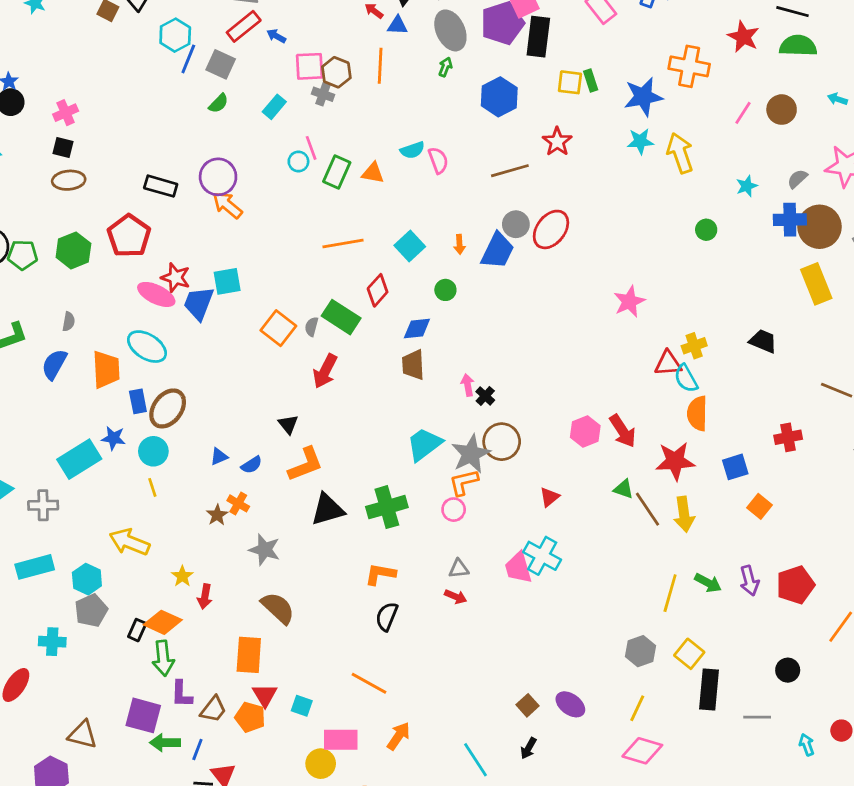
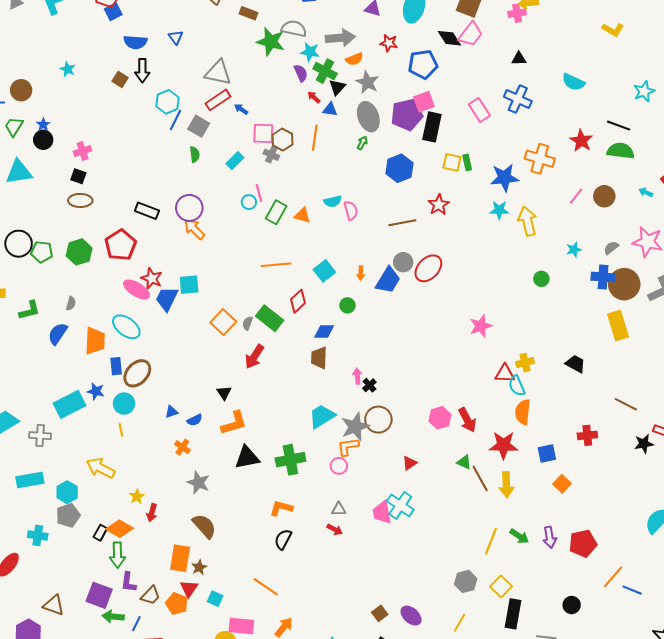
green semicircle: (219, 103) -> (195, 154), turned -56
brown star: (217, 515) -> (199, 567), moved

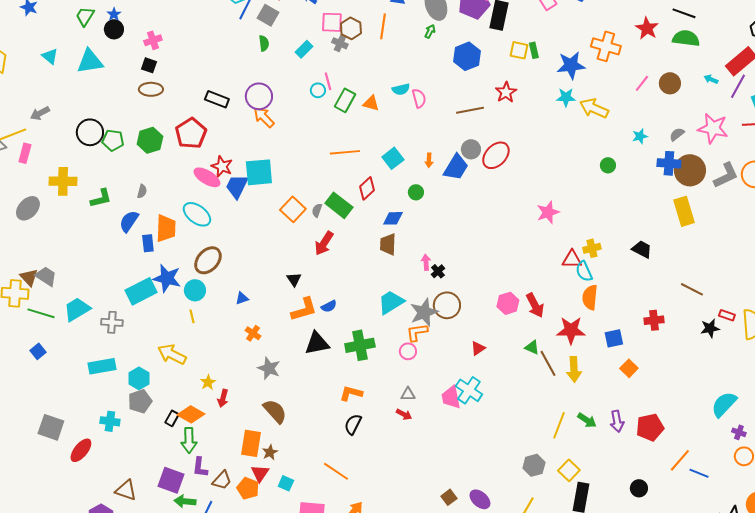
yellow arrow: (527, 221) -> (594, 108), turned -52
cyan square: (189, 285) -> (259, 172), size x1.4
blue rectangle: (116, 366) -> (148, 243), moved
blue star: (96, 391) -> (167, 278), size x1.6
blue semicircle: (195, 420) -> (329, 306), moved

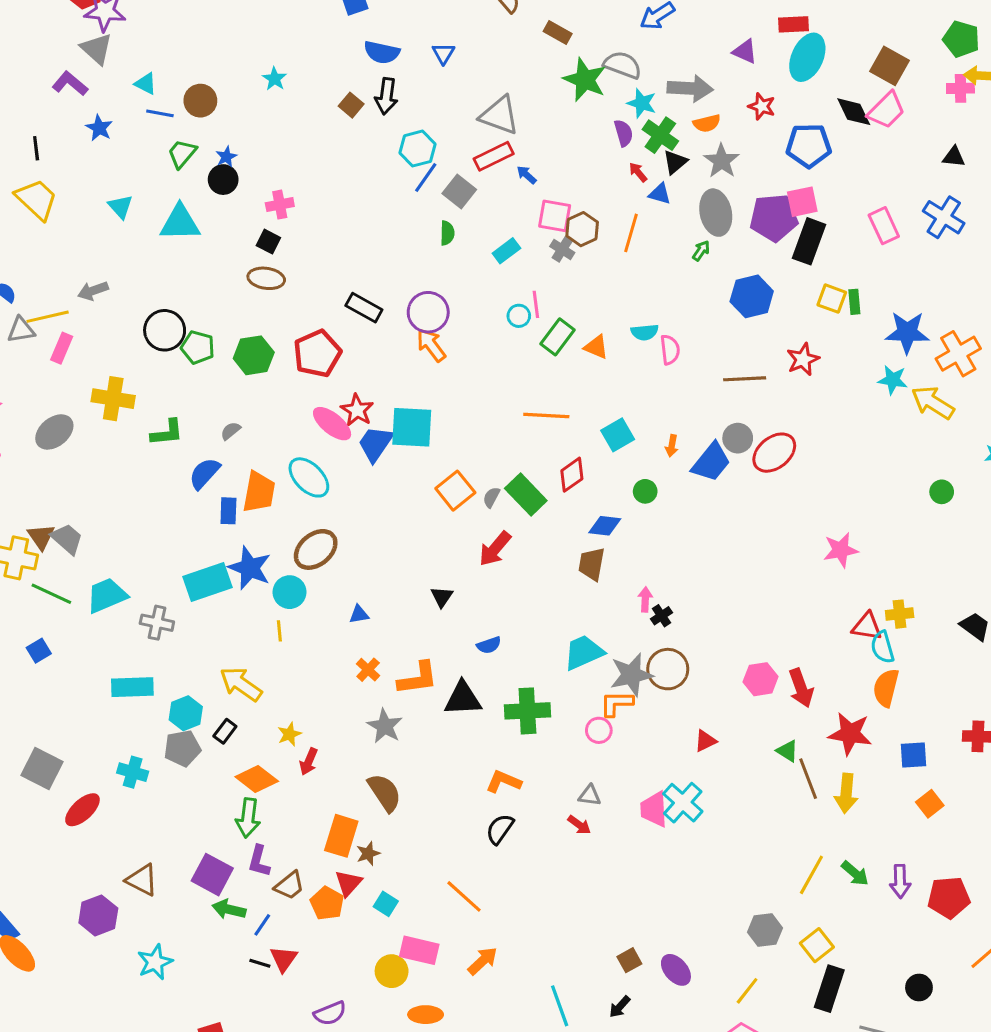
orange cross: (606, 46) -> (958, 354), moved, turned 36
gray semicircle: (142, 191) -> (231, 431), turned -152
orange L-shape: (304, 309) -> (418, 678), moved
black rectangle: (172, 418) -> (225, 731), moved

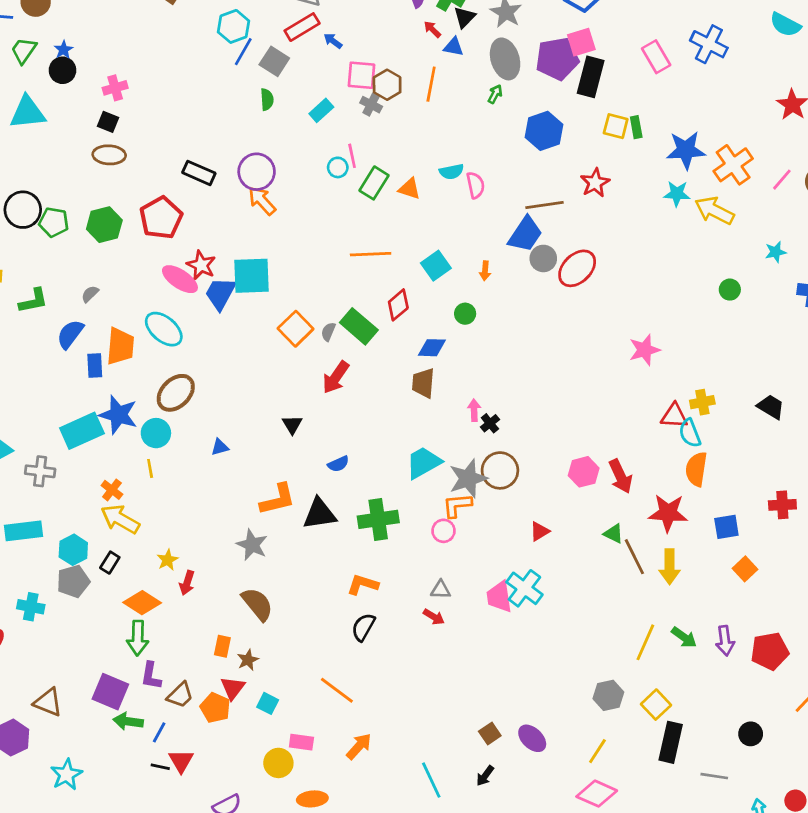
blue trapezoid: (711, 462) -> (525, 234), moved
orange cross: (368, 670) -> (112, 490), moved
orange rectangle: (341, 836) -> (222, 646), size x0.6
pink rectangle: (419, 950) -> (301, 742), size x0.7

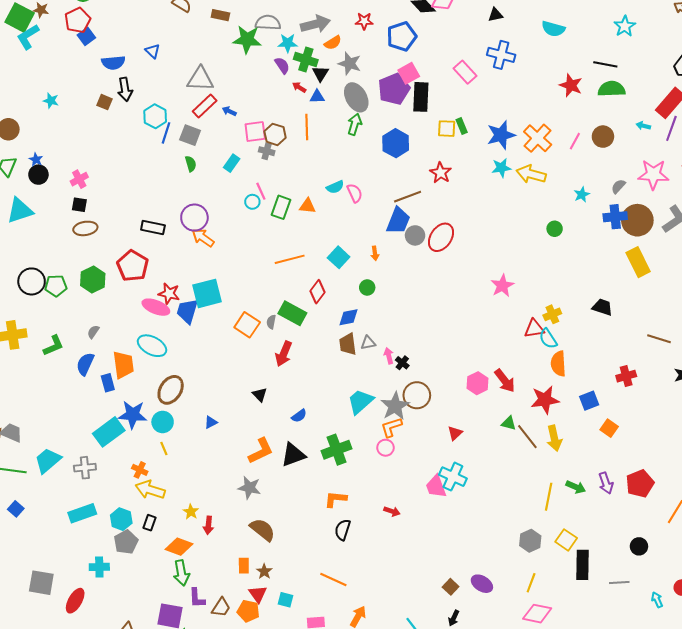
green arrow: (495, 94) -> (355, 124), size x1.5
gray triangle: (441, 590) -> (368, 343), moved

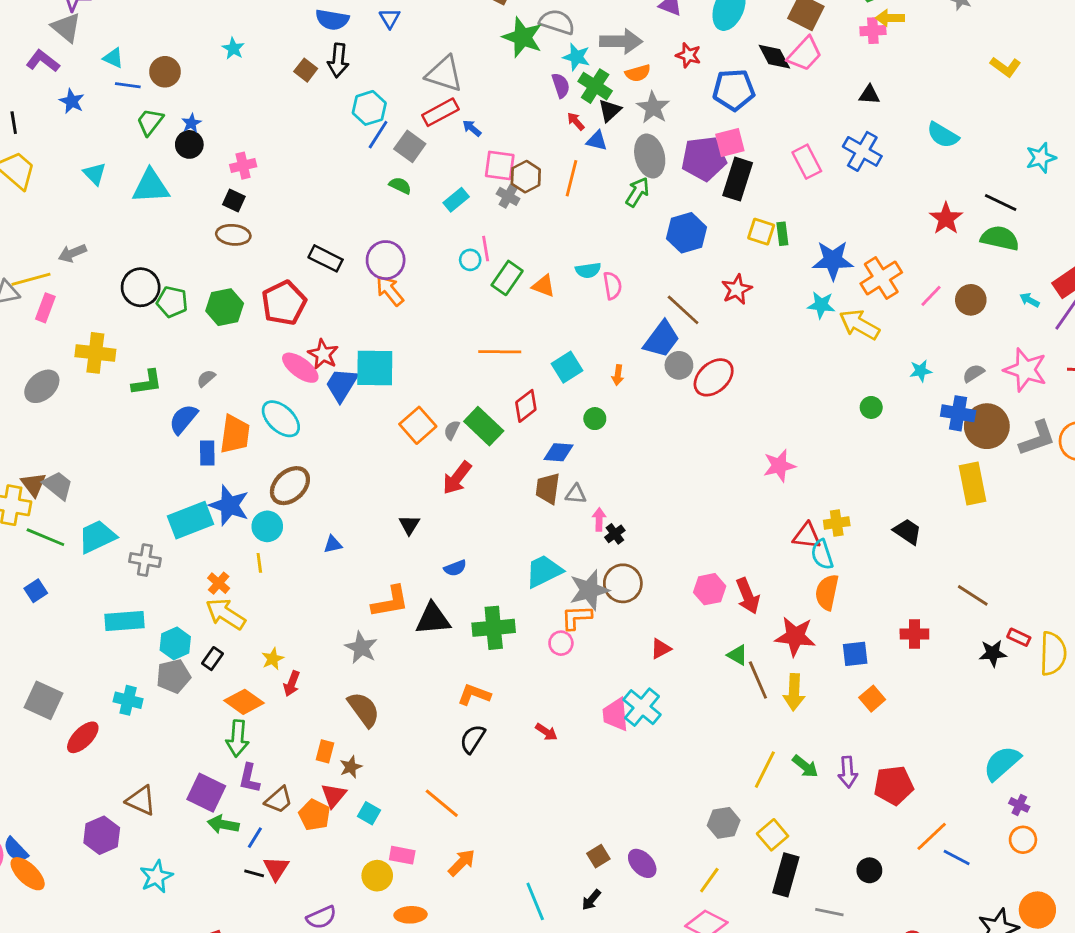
green semicircle: (191, 164) -> (400, 186), turned -63
brown line: (408, 197) -> (683, 310), turned 48

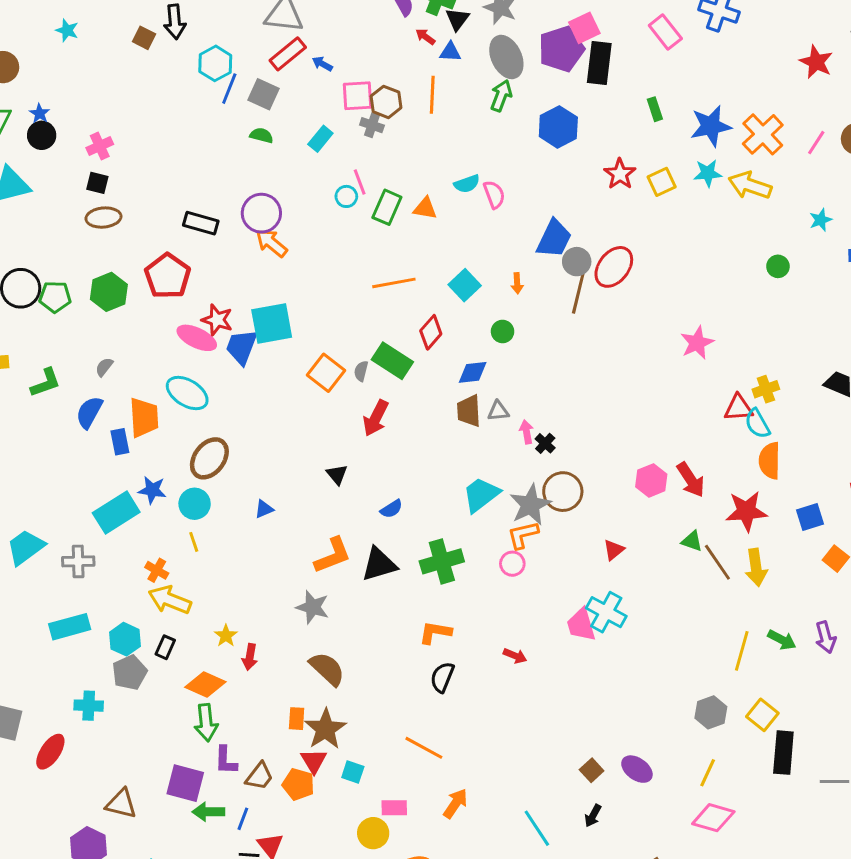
yellow square: (761, 232) -> (662, 182), moved, turned -32
brown line: (683, 310) -> (578, 294), moved, turned 72
blue star: (229, 505) -> (152, 490), size x0.7
brown star: (351, 767) -> (325, 729), size x1.8

